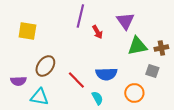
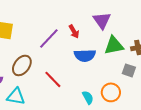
purple line: (80, 16) -> (49, 38), moved, turned 30
blue semicircle: (106, 74) -> (85, 55), moved
cyan semicircle: (97, 98) -> (88, 97), moved

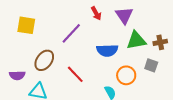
red arrow: (74, 31) -> (96, 13), moved
orange circle: (111, 92) -> (126, 75), moved

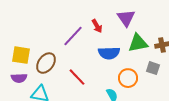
red arrow: (96, 13) -> (97, 26), moved
yellow square: (26, 25) -> (21, 55), moved

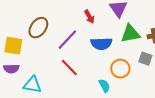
purple line: (73, 36) -> (67, 40), moved
brown ellipse: (46, 63) -> (38, 28), moved

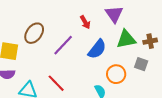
blue semicircle: (101, 44) -> (97, 49), turned -50
red line: (69, 68) -> (56, 83), moved

